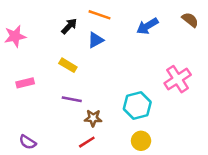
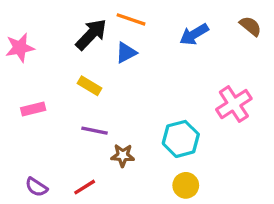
black arrow: (69, 26) -> (91, 34), size x1.5
red line: (87, 142) -> (85, 187), moved

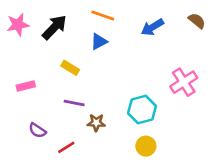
black arrow: (91, 34) -> (54, 27), moved
pink star: (20, 48) -> (18, 25), moved
purple semicircle: (36, 187) -> (37, 130), moved

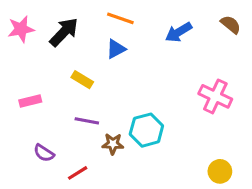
pink cross: (184, 82) -> (215, 96), turned -32
cyan hexagon: (142, 110) -> (146, 130), moved
yellow circle: (146, 146) -> (220, 171), moved

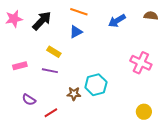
brown semicircle: (231, 24) -> (151, 16), turned -32
purple line: (87, 121) -> (50, 71), moved

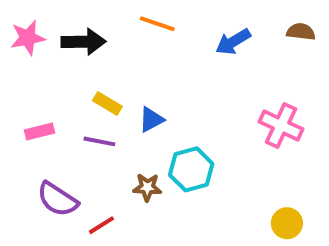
black arrow: (42, 21) -> (83, 42), turned 45
blue triangle: (76, 32) -> (151, 119), moved
purple semicircle: (29, 100) -> (58, 199), size x1.5

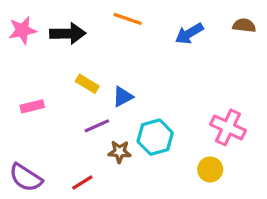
pink cross: (281, 125) -> (228, 127), moved
purple line: (99, 141) -> (97, 126), moved, turned -35
purple semicircle: (58, 199) -> (26, 178), moved
yellow circle: (287, 223) -> (210, 169), moved

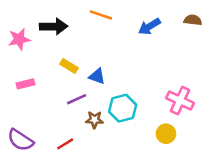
pink star: (22, 30) -> (19, 39), moved
blue triangle: (123, 97) -> (97, 76), turned 48

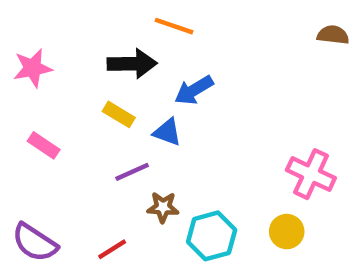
black arrow: (54, 26) -> (132, 64), moved
blue arrow: (149, 26) -> (194, 90), moved
pink rectangle: (26, 84) -> (44, 145), turned 48
cyan hexagon: (123, 108) -> (212, 236), moved

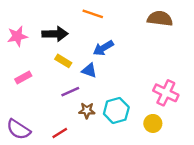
brown semicircle: (333, 35) -> (160, 19), moved, size x1.5
black arrow: (132, 64) -> (55, 34), moved
pink rectangle: (44, 145) -> (23, 77), turned -63
cyan hexagon: (212, 236) -> (116, 111), moved

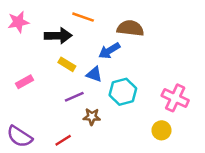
orange line: (93, 14) -> (83, 17), moved
brown semicircle: (160, 19) -> (130, 28), moved
pink star: (17, 36) -> (18, 22), moved
cyan hexagon: (116, 111) -> (123, 92), moved

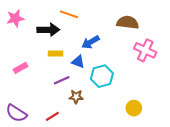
brown semicircle: (130, 28) -> (128, 23), moved
yellow rectangle: (67, 64) -> (56, 53), turned -32
pink cross: (175, 98) -> (145, 50), moved

